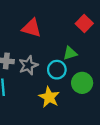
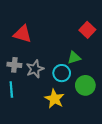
red triangle: (32, 28) -> (23, 34), moved

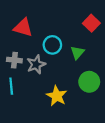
green triangle: (74, 58) -> (77, 52), turned -32
cyan circle: (62, 73) -> (52, 45), moved

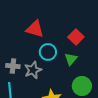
red square: (91, 23) -> (76, 37), moved
red triangle: (23, 28) -> (35, 29), moved

